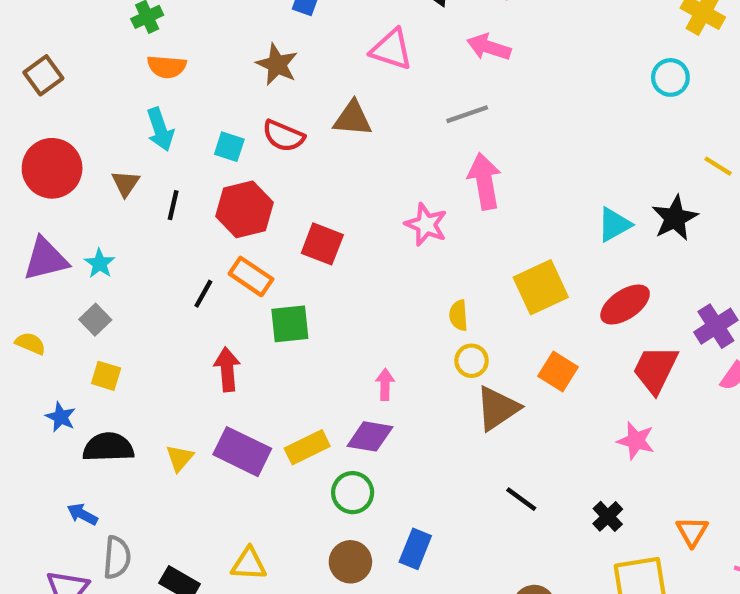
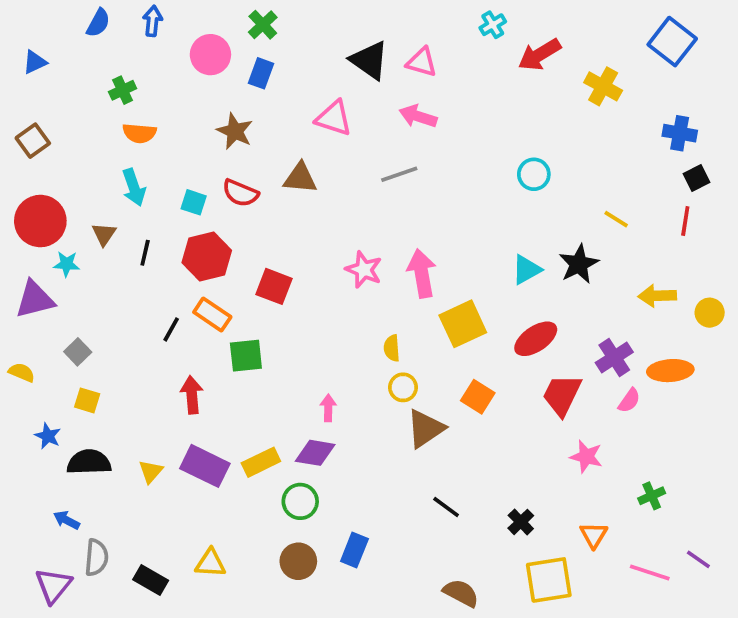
cyan circle: (670, 77) -> (534, 174), moved
pink arrow: (484, 181) -> (422, 273), moved
cyan star: (100, 263) -> (67, 264), moved, turned -30
pink star: (636, 441) -> (586, 457), moved

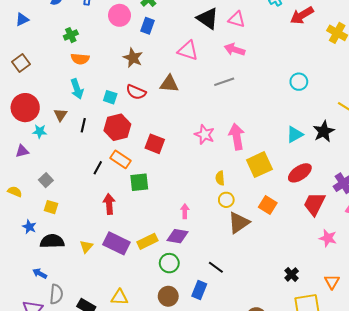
purple triangle: (35, 300) -> (22, 151), size x0.6
black line: (446, 507) -> (216, 267), moved

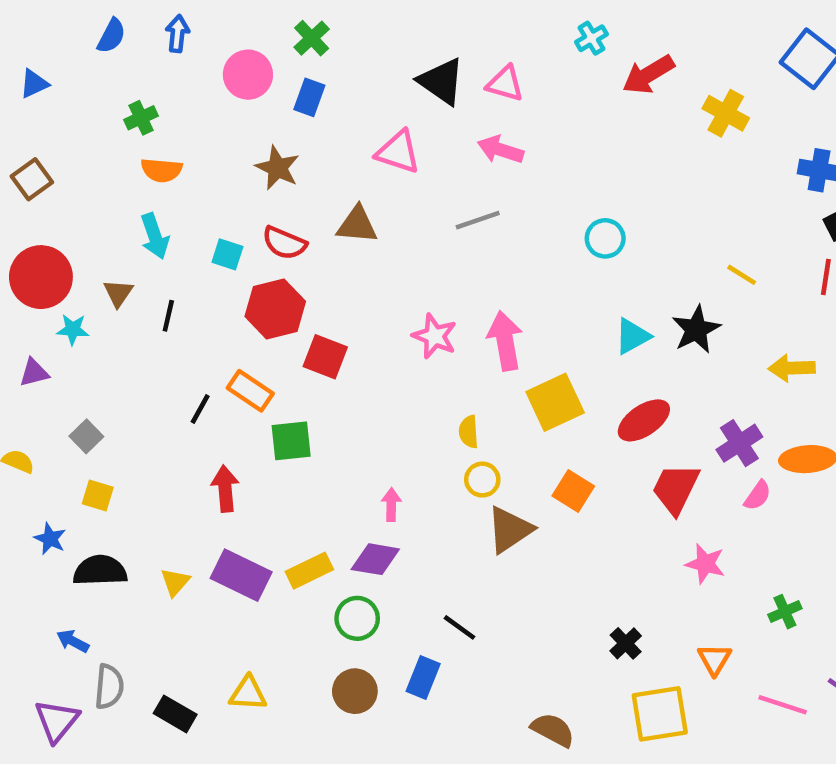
cyan circle: (299, 82) -> (605, 238), moved
red hexagon: (117, 127) -> (275, 309), moved

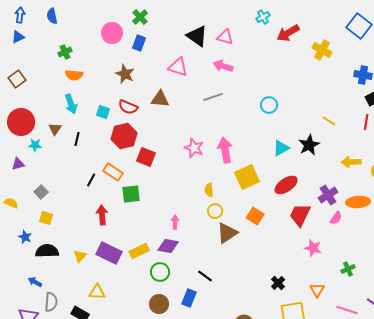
blue arrow: (177, 34) -> (20, 15), moved
blue semicircle: (111, 36) -> (52, 16), turned 140
yellow triangle: (248, 693) -> (97, 292), moved

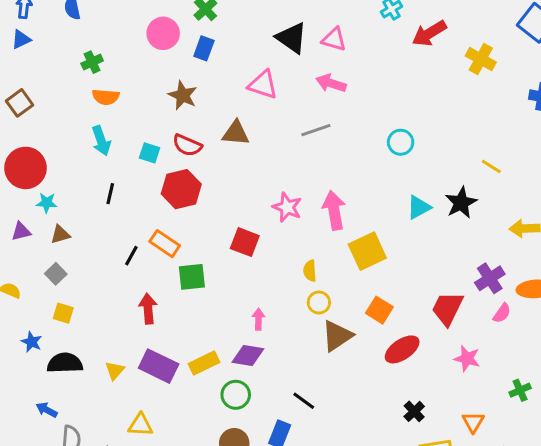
brown triangle: (55, 129) -> (60, 234), moved, turned 40
red square: (146, 157) -> (245, 242), moved
red ellipse: (286, 185) -> (402, 349), moved

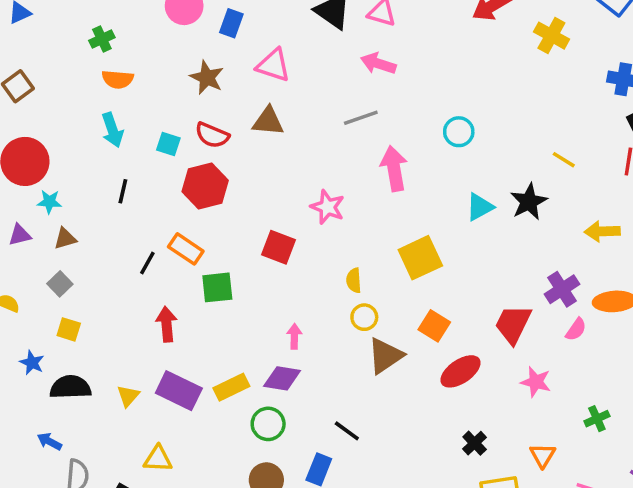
pink triangle: (263, 85) -> (273, 65), moved
pink arrow: (334, 210) -> (394, 168), moved

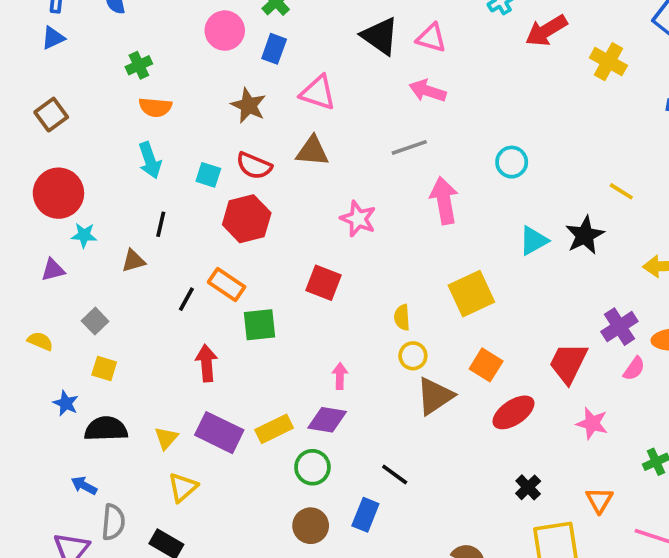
pink star: (328, 207) -> (358, 219), moved
brown triangle: (65, 238) -> (133, 261), moved
yellow triangle: (158, 459) -> (183, 487), moved, turned -44

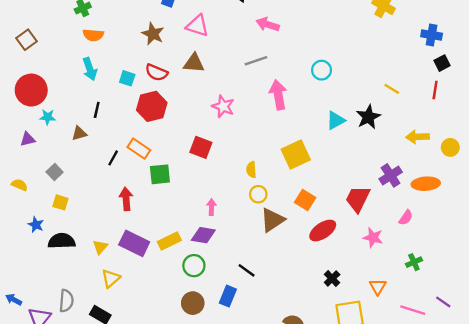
pink semicircle: (634, 369) -> (406, 218), moved
blue arrow: (84, 486) -> (14, 300), moved

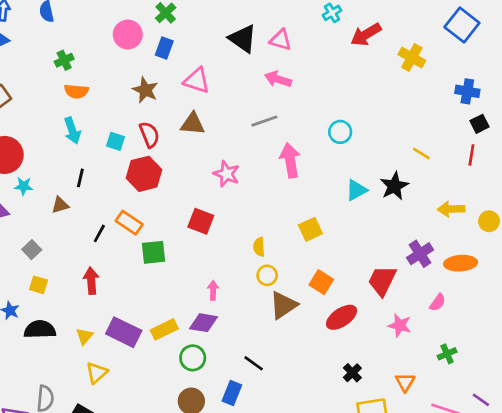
red semicircle: (156, 72) -> (149, 135), turned -135
yellow square: (296, 154) -> (310, 229), size x0.7
red arrow: (126, 199) -> (91, 281), moved

